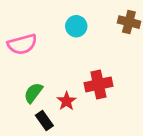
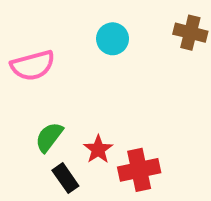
red cross: (98, 84) -> (139, 170), moved

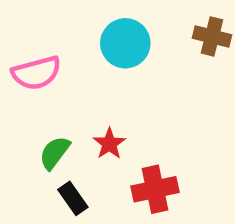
cyan circle: (113, 39) -> (125, 43), size x1.4
red star: (98, 149) -> (109, 144), moved

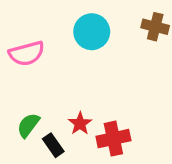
red star: (109, 144) -> (80, 124), moved
green semicircle: (55, 153) -> (28, 125), moved

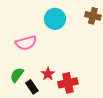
pink semicircle: (27, 53) -> (26, 43), moved

